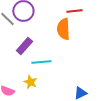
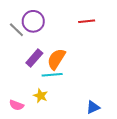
orange semicircle: (63, 29) -> (56, 59), moved, turned 35

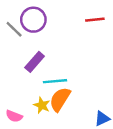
orange semicircle: (56, 59) -> (60, 99), moved

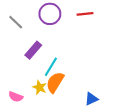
purple circle: (33, 20) -> (50, 14), moved
cyan line: (55, 81) -> (51, 67), turned -54

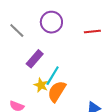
red line: (85, 14) -> (92, 32), moved
yellow star: (40, 87) -> (41, 85), moved

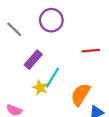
red line: (92, 32) -> (91, 51), moved
orange semicircle: (57, 91) -> (81, 94), moved

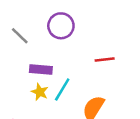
purple rectangle: (33, 60) -> (41, 69), turned 54
yellow star: (40, 88) -> (40, 92), moved

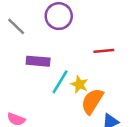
yellow star: (40, 92) -> (79, 84), moved

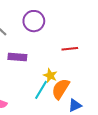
cyan line: (60, 82) -> (41, 90), moved

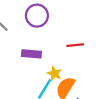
purple rectangle: (17, 57) -> (31, 54), moved

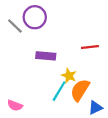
purple circle: (37, 16) -> (35, 17), moved

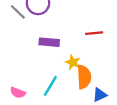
orange semicircle: (80, 90) -> (84, 77), turned 145
cyan line: (59, 91) -> (50, 86), moved

